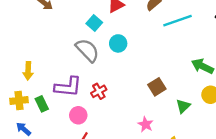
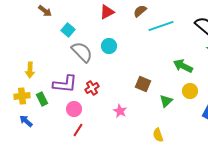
cyan square: (94, 23) -> (68, 30), moved
brown square: (157, 87) -> (143, 84), turned -35
pink star: (146, 124) -> (120, 111), moved

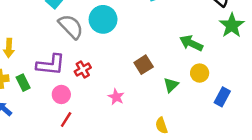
cyan circle: (109, 46) -> (103, 19), size x1.5
brown square: (143, 84) -> (144, 65), turned 35

